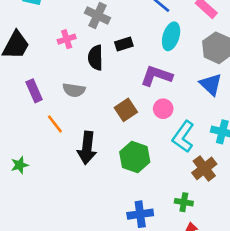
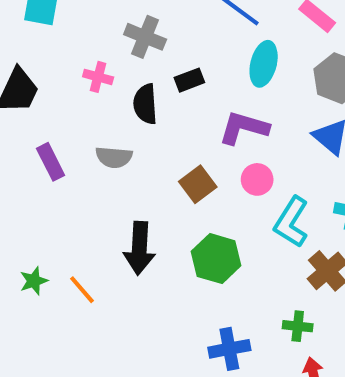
pink cross: (67, 39) -> (98, 77), turned 36
orange line: (55, 124) -> (82, 290), moved

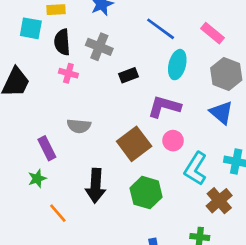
black semicircle: (145, 104) -> (62, 42), moved
purple rectangle: (51, 162) -> (47, 148), moved
brown square: (198, 184) -> (134, 144), size x1.4
green star: (34, 281) -> (37, 178), moved

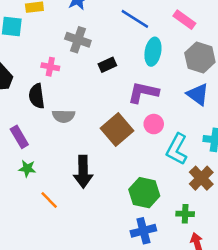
black semicircle: (62, 42) -> (37, 96), moved
purple rectangle: (47, 148) -> (19, 137), moved
green star: (37, 178) -> (27, 169), turned 30
green hexagon: (146, 193) -> (144, 193), moved

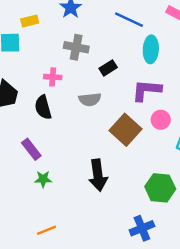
gray semicircle: (64, 116) -> (90, 99), moved
orange line: (49, 200) -> (46, 230), moved, turned -60
blue cross: (143, 231) -> (142, 228), moved

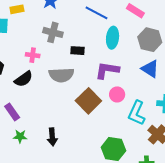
black rectangle: (108, 68) -> (77, 51), turned 32
gray semicircle: (90, 99) -> (61, 75), size x1.4
black semicircle: (43, 107) -> (24, 79), turned -114
black arrow: (98, 175) -> (52, 137), moved, size x0.7

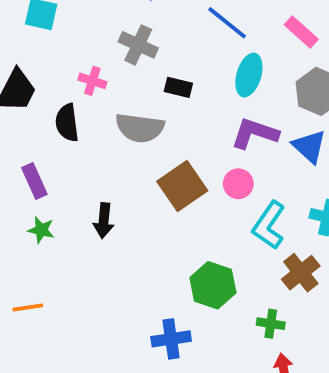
purple L-shape: (107, 70) -> (255, 133), moved
black semicircle: (24, 79) -> (67, 123), turned 108
black arrow: (52, 137) -> (104, 221), moved

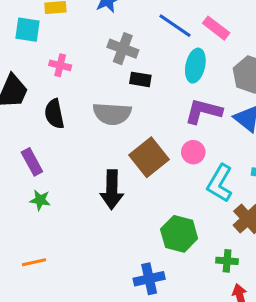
pink rectangle: (301, 32) -> (216, 28), moved
gray cross: (138, 45) -> (123, 49), moved
pink cross: (92, 81) -> (60, 65), moved
black arrow: (104, 221) -> (112, 190), moved, size x1.4

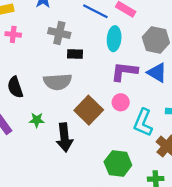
pink cross: (60, 65) -> (13, 34), moved
green star: (40, 200) -> (37, 120), moved

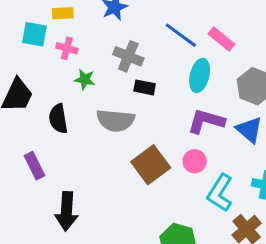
green star: (37, 120) -> (85, 79), moved
black arrow: (64, 137) -> (67, 211), moved

